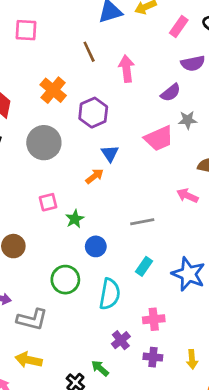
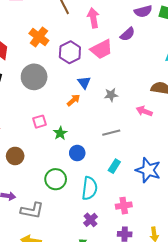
gray star: (188, 120) -> (111, 95), moved
pink trapezoid: (159, 138) -> (101, 49), moved
purple cross: (121, 340) -> (91, 220), moved

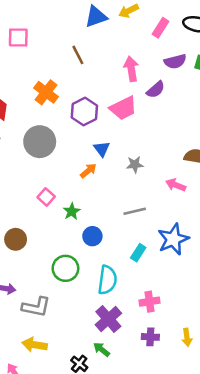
pink arrow: (93, 18) -> (131, 69), moved
pink square: (40, 122) -> (46, 197), turned -32
blue star: (148, 170) -> (173, 239), moved, turned 30
purple cross: (91, 220) -> (108, 319), size x1.5

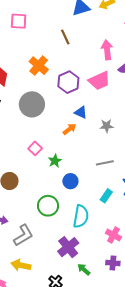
blue triangle: (102, 149) -> (81, 112), turned -32
pink cross: (150, 302) -> (113, 235), turned 35
gray L-shape: (36, 307) -> (23, 235), turned -45
purple cross: (108, 319) -> (68, 247), moved
green arrow: (101, 349) -> (84, 269), moved

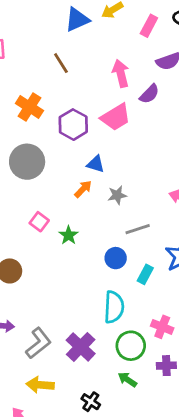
gray star: (107, 126) -> (117, 195), moved
blue circle: (70, 181) -> (116, 258), moved
green circle: (48, 206) -> (131, 346), moved
purple cross: (68, 247) -> (81, 347), moved

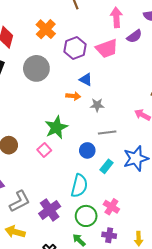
orange arrow: (83, 189) -> (73, 96), turned 40
pink square: (39, 222) -> (44, 150), moved
green star: (69, 235) -> (56, 127), size x1.6

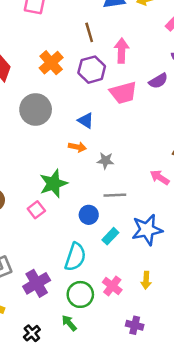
pink arrow: (116, 17) -> (122, 51), moved
purple hexagon: (75, 48) -> (92, 70), moved
blue triangle: (86, 80) -> (86, 121), moved
purple cross: (109, 235) -> (135, 325), moved
yellow arrow: (139, 239) -> (146, 280), moved

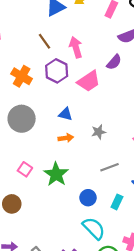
gray star: (105, 161) -> (99, 132), moved
pink square: (36, 210) -> (25, 169), moved
blue circle: (89, 215) -> (88, 198), moved
cyan semicircle: (75, 257) -> (94, 228), turned -45

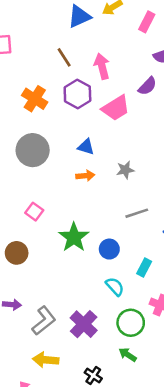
green star: (56, 174) -> (74, 237), moved
cyan rectangle: (117, 202) -> (144, 267), moved
cyan semicircle: (94, 228) -> (115, 286), size x0.7

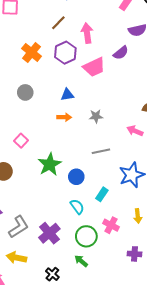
brown line: (64, 57) -> (58, 23), turned 70
blue triangle: (86, 147) -> (67, 95), turned -32
gray circle: (33, 150) -> (25, 92), size x0.6

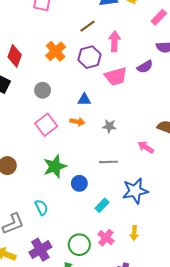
pink square: (21, 141) -> (46, 125), moved, size x1.5
cyan semicircle: (77, 207) -> (41, 207), moved
purple cross: (49, 233) -> (40, 250), moved

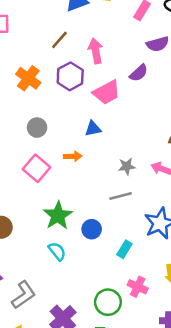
gray circle: (43, 90) -> (37, 128), moved
blue triangle: (84, 100) -> (93, 129), moved
gray star: (109, 126) -> (127, 166), moved
cyan semicircle: (41, 207) -> (57, 251), moved

